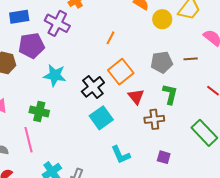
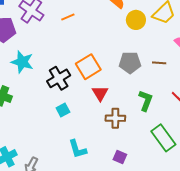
orange line: (110, 38) -> (68, 17), moved, turned 32
green L-shape: (170, 94) -> (146, 101), moved
cyan square: (101, 118) -> (63, 110), size x0.6

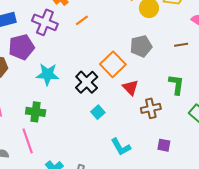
gray pentagon: (130, 63) -> (141, 46), moved

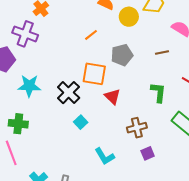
orange line: (82, 20) -> (91, 35), moved
orange square: (113, 64) -> (94, 74), turned -35
brown cross: (151, 108) -> (137, 128), moved
purple square: (164, 145) -> (148, 153), turned -32

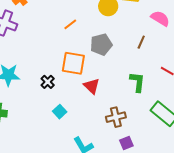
brown line: (162, 53) -> (141, 42), turned -56
black cross: (69, 93) -> (48, 82), size x0.6

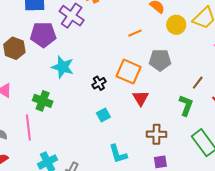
brown line: (141, 42) -> (198, 83), moved

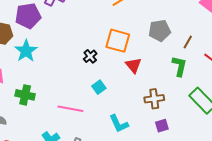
gray pentagon: (160, 60) -> (160, 31), moved
cyan star: (63, 67) -> (26, 51), moved, turned 30
green cross: (43, 101) -> (25, 95), moved
pink line: (28, 127) -> (70, 109), moved, turned -65

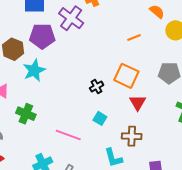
cyan square: (99, 87) -> (100, 118), turned -32
brown cross: (154, 99) -> (132, 136), moved

